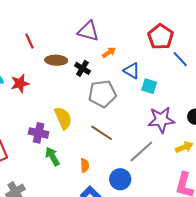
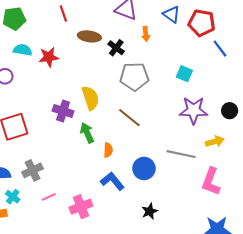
red pentagon: (161, 37) -> (202, 23), turned -30
orange arrow: (109, 52) -> (146, 34), turned 112
blue triangle: (132, 71) -> (171, 14), moved
gray line: (141, 152) -> (181, 154), moved, turned 48
green arrow: (52, 156) -> (87, 133), moved

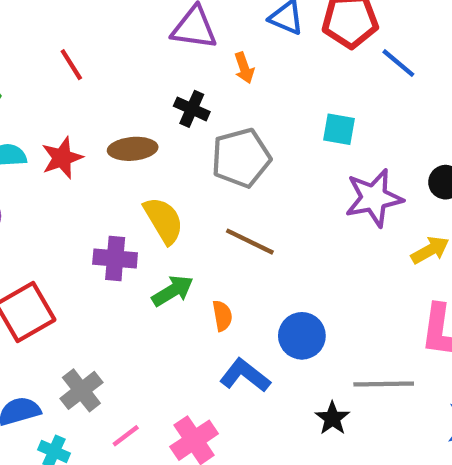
brown ellipse: (89, 36) -> (133, 149), moved
green arrow: (87, 133) -> (173, 291), turned 96
gray line: (181, 154) -> (384, 384), moved

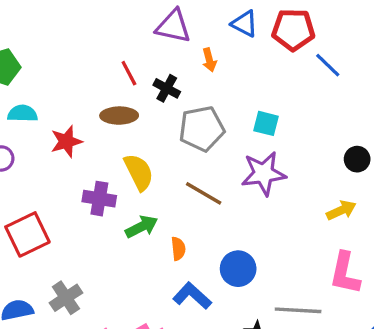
red line: (71, 65) -> (129, 73), moved
cyan square: (339, 129) -> (266, 123), moved
red star: (62, 158) -> (66, 141), moved
purple star: (374, 198) -> (264, 173), moved

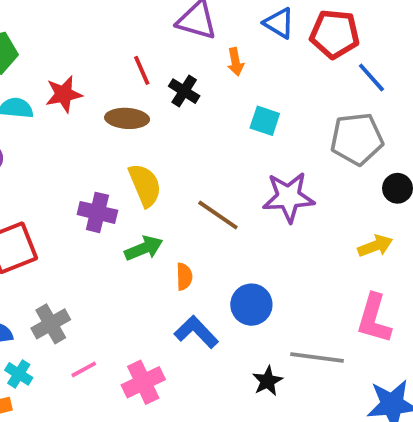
cyan square: (266, 123) -> (265, 121), moved
gray pentagon: (202, 129) -> (357, 139), moved
red star: (66, 141) -> (64, 94), moved

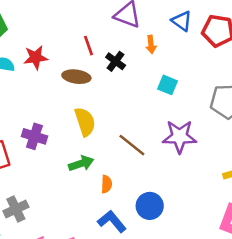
purple cross: (97, 212) -> (34, 136), moved

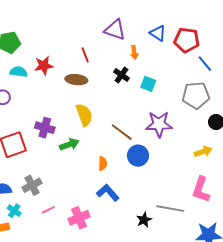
black cross: (116, 61) -> (121, 75), moved
green arrow: (81, 163) -> (69, 144), moved
blue circle: (150, 206) -> (138, 156), moved

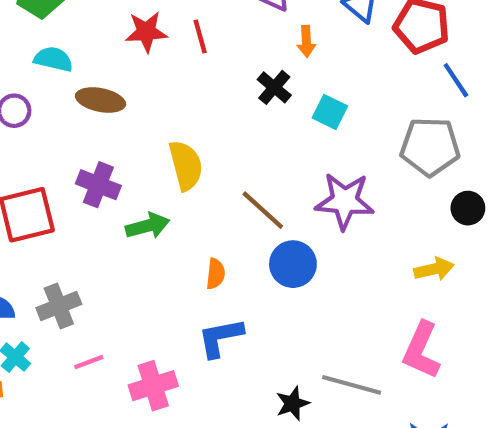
red star: (44, 66) -> (146, 32), moved
brown ellipse: (76, 80) -> (100, 100), moved
blue L-shape: (108, 193) -> (220, 338), turned -65

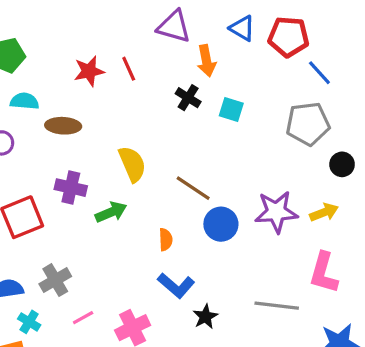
orange arrow: (306, 41) -> (206, 61), size x1.4
purple star: (345, 201) -> (276, 212), moved
blue L-shape: (220, 338) -> (176, 285), turned -120
black star: (293, 403) -> (205, 317), moved

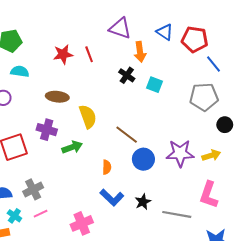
brown ellipse: (63, 126) -> (57, 97), moved
black star: (205, 317) -> (143, 202), moved
pink line: (83, 318) -> (41, 214), moved

